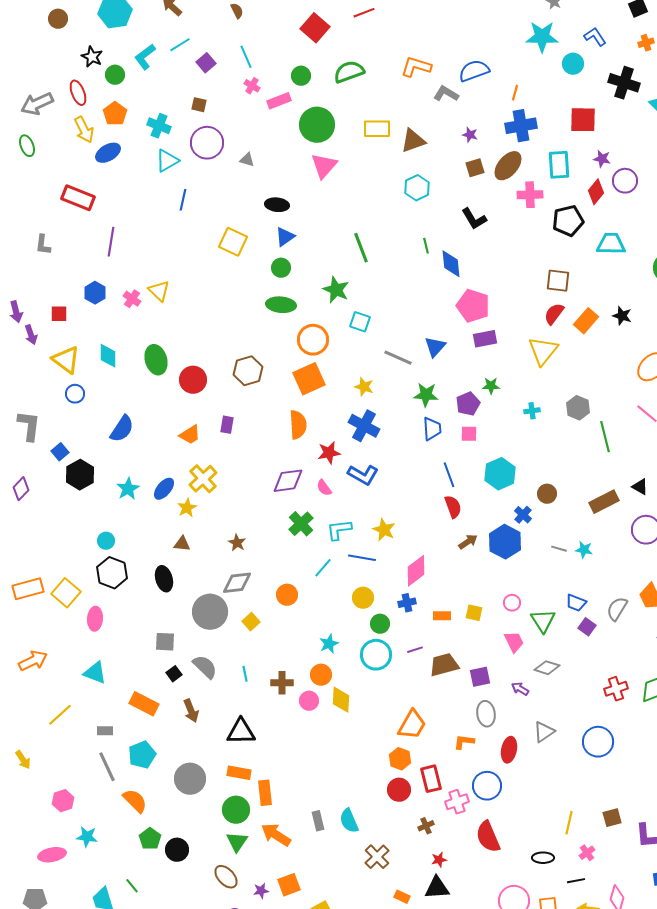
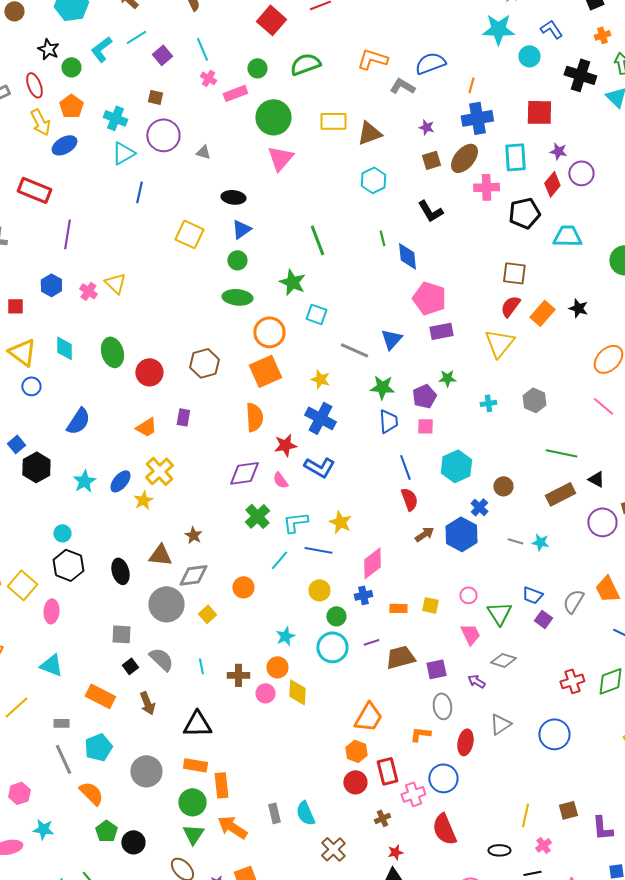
green line: (605, 437) -> (561, 453), moved, turned -64
brown triangle: (182, 544) -> (160, 555), moved, size x1.4

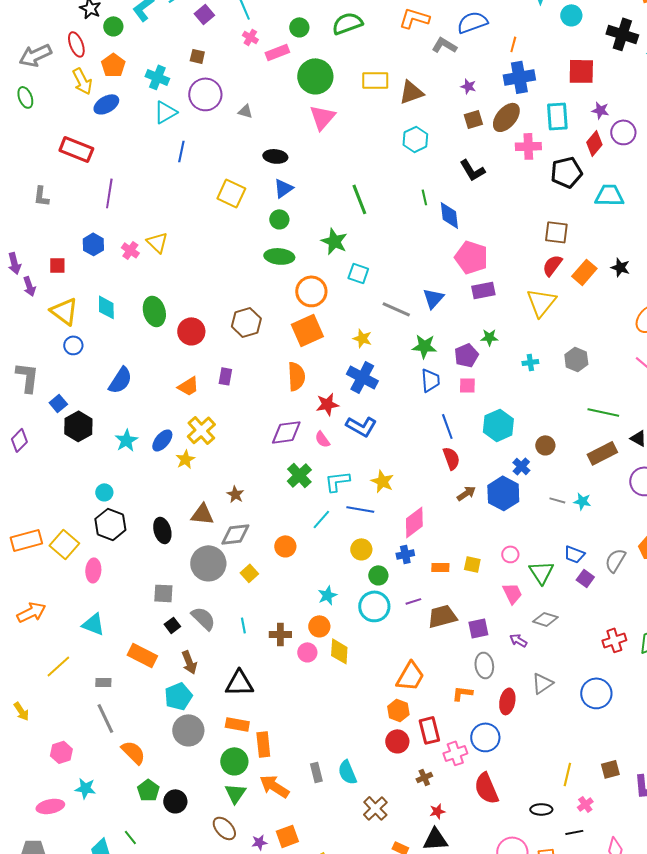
cyan pentagon: (98, 747) -> (178, 696), moved

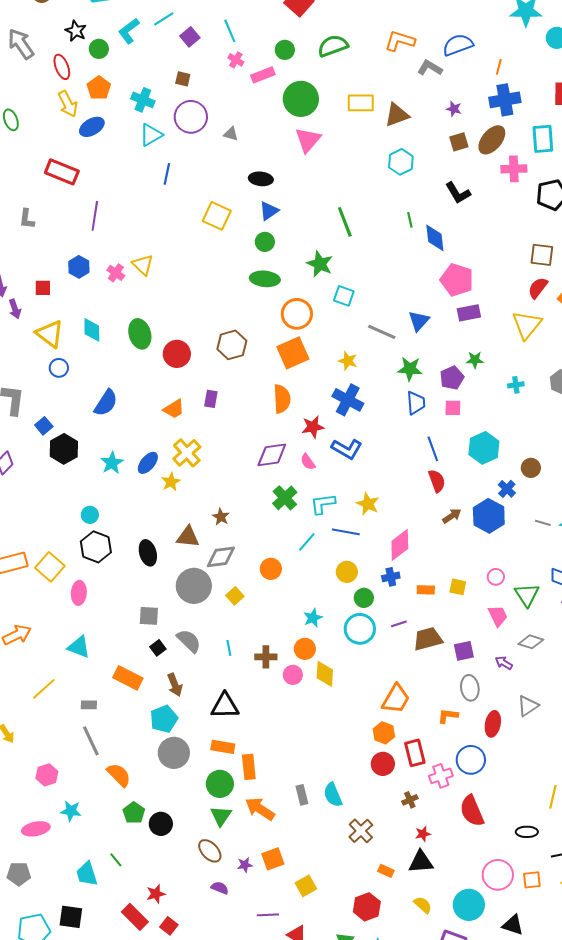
gray arrow: (35, 55) -> (21, 44), moved, turned 80

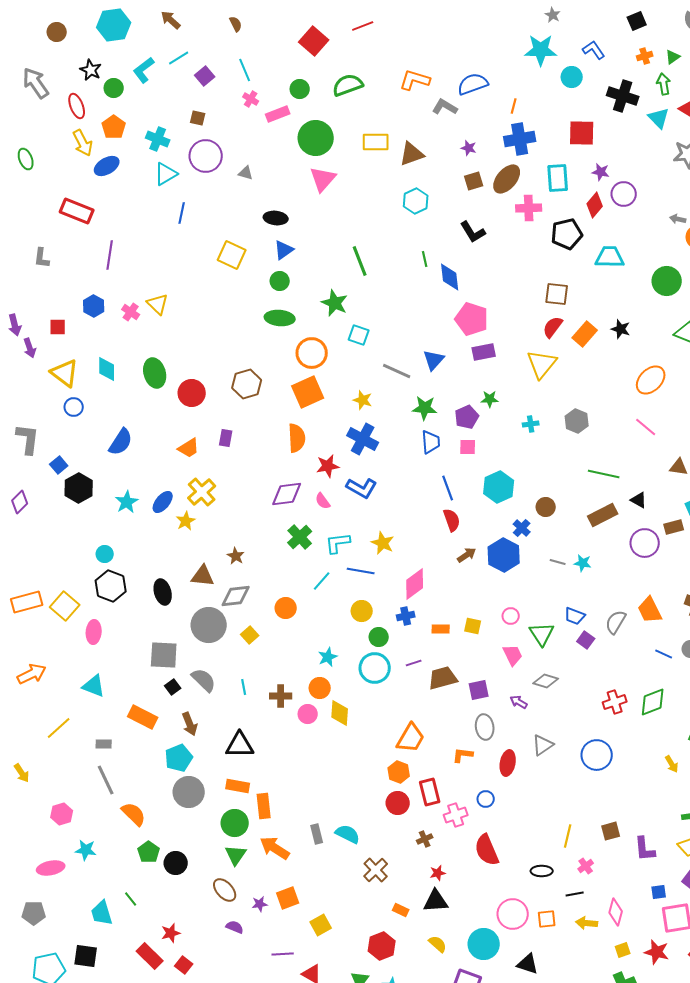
gray square: (149, 616) -> (164, 655), size x1.4
blue circle: (471, 760) -> (486, 799), size x0.6
cyan semicircle: (333, 795) -> (348, 834), turned 140

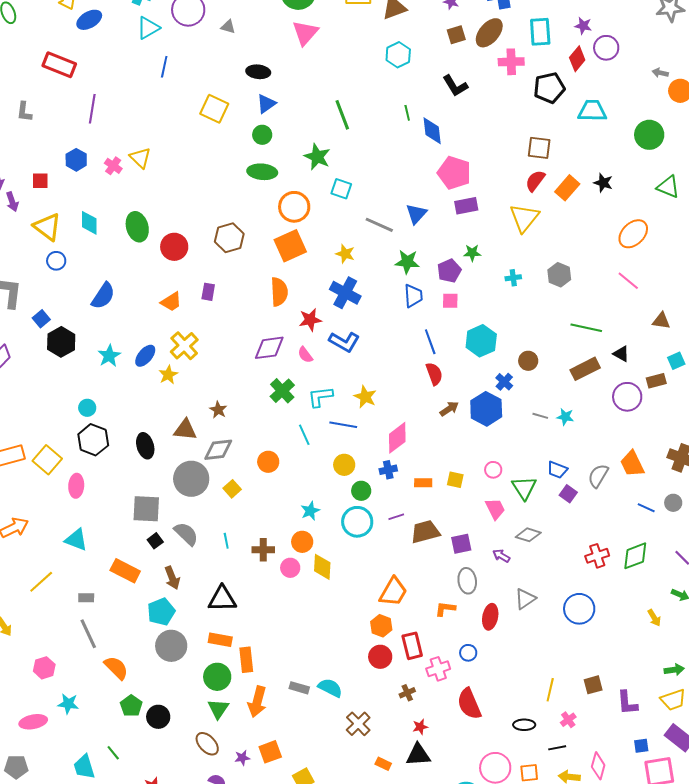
cyan line: (322, 581) -> (304, 435), turned -65
gray rectangle: (317, 834) -> (299, 688), turned -60
orange arrow: (275, 848) -> (257, 702), turned -108

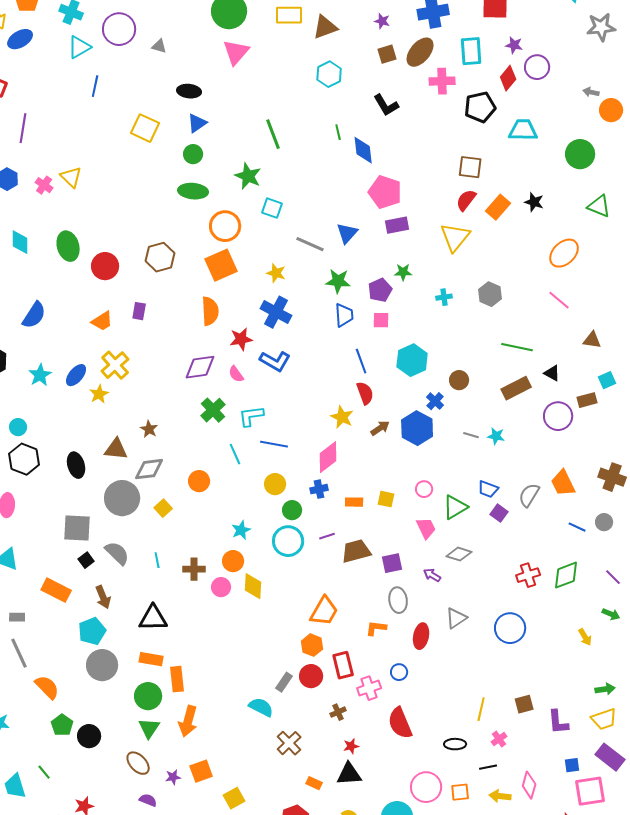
yellow star: (365, 397) -> (342, 417), moved
green triangle: (524, 488) -> (455, 507), turned 32
gray rectangle: (299, 688) -> (284, 682), moved, turned -72

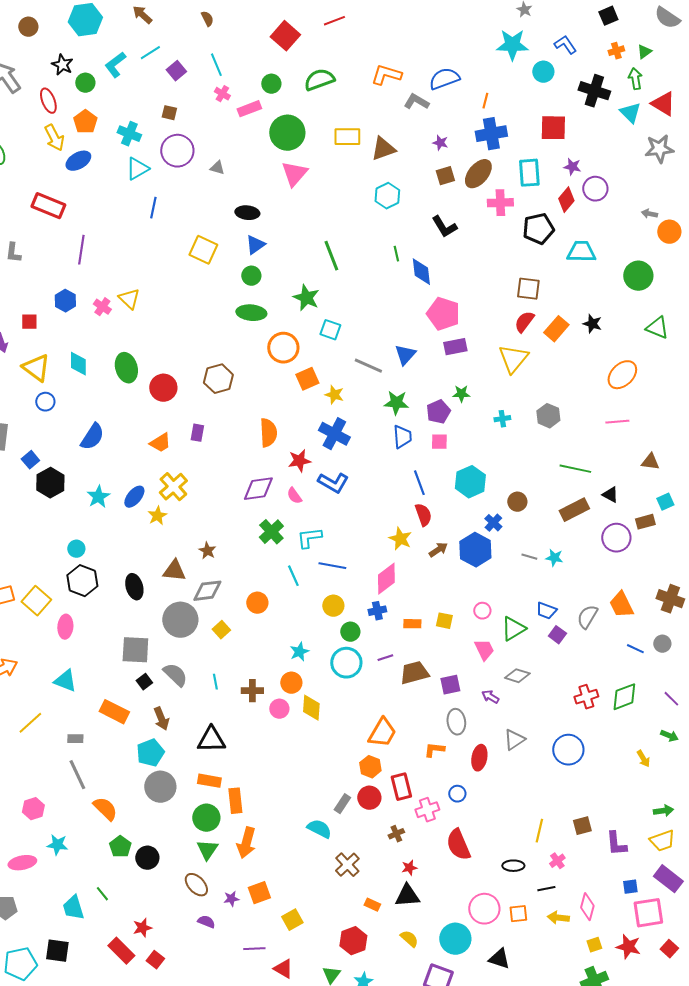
orange square: (221, 265) -> (307, 379), moved, size x0.7
pink line: (559, 300) -> (617, 422), turned -45

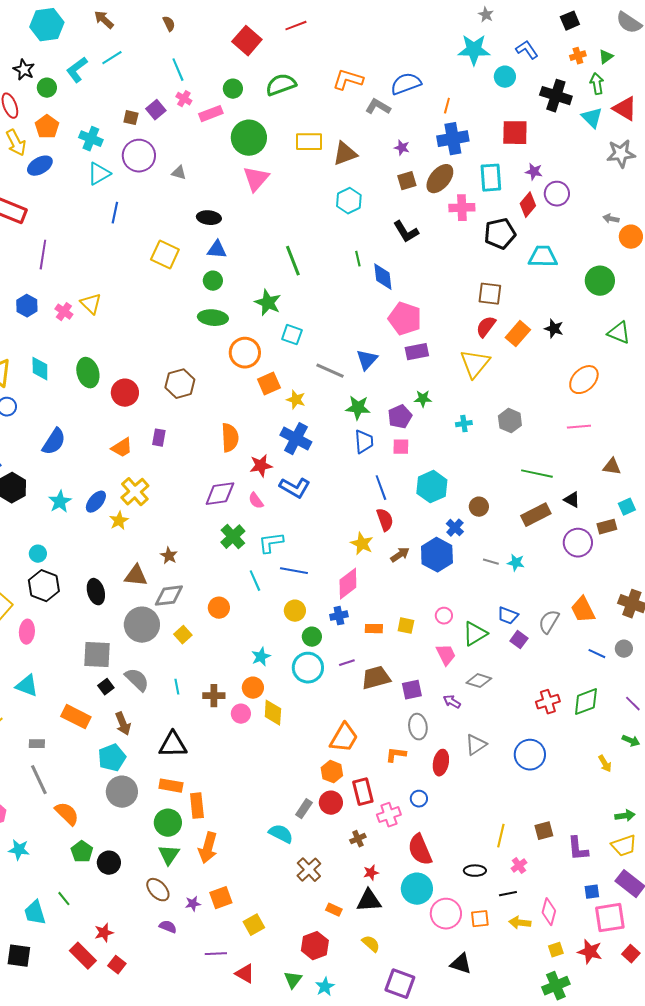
purple square: (176, 71) -> (156, 110), moved
blue triangle: (255, 245) -> (217, 250), turned 40
cyan circle: (455, 939) -> (417, 889), moved

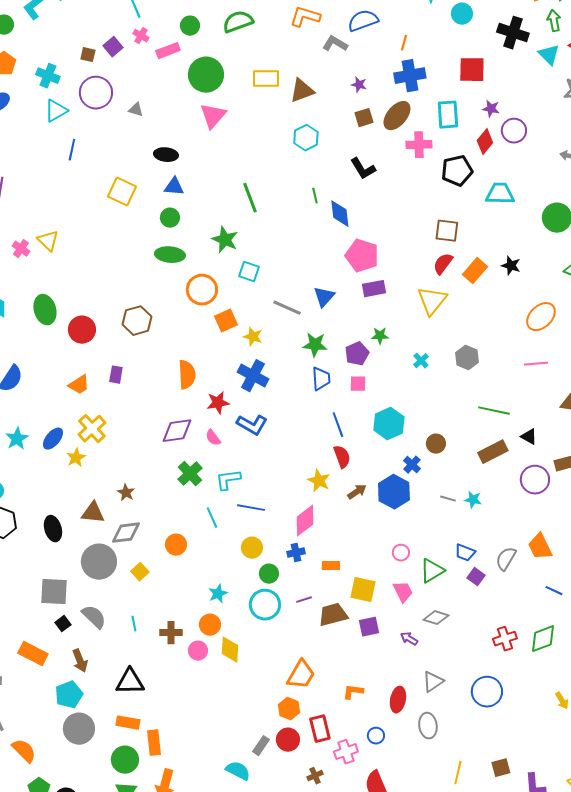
cyan cross: (464, 424) -> (421, 361), turned -35
yellow square: (406, 626) -> (363, 590), moved, size x1.5
gray ellipse: (418, 727) -> (428, 726), moved

